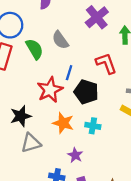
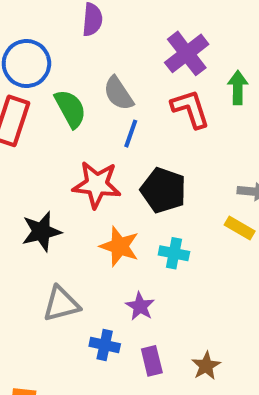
red L-shape: (106, 63) -> (190, 109), moved
blue line: (69, 73) -> (131, 134), moved
red star: (50, 90) -> (97, 185), turned 30
gray triangle: (31, 143) -> (61, 304), moved

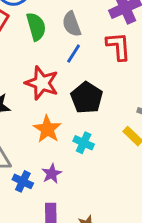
blue cross: (105, 345) -> (23, 181), moved

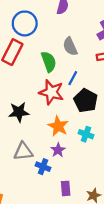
green semicircle: (36, 27) -> (49, 62), moved
blue line: (74, 54) -> (73, 78), moved
purple star: (52, 174) -> (58, 150), moved

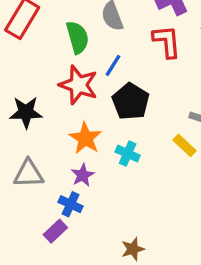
blue cross: (43, 167) -> (71, 204), moved
purple rectangle: (66, 188) -> (55, 231), moved, turned 48

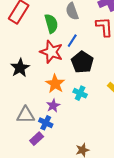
black star: (26, 112) -> (20, 68), turned -30
gray triangle: (29, 174) -> (26, 115), moved

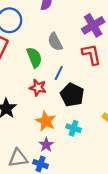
red star: (51, 52) -> (38, 88), size x0.7

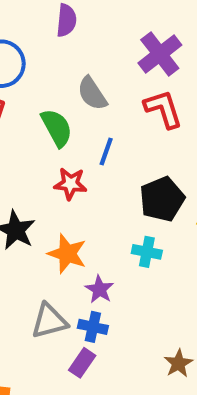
black pentagon: (72, 95) -> (162, 199), moved, turned 30
orange star: (46, 121) -> (67, 254), moved

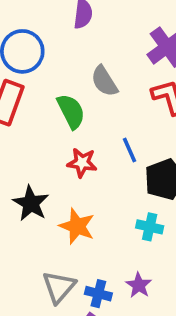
blue line: (106, 152) -> (130, 150), moved, turned -45
purple star: (99, 289) -> (139, 285), moved
gray triangle: (49, 321) -> (59, 287), turned -36

